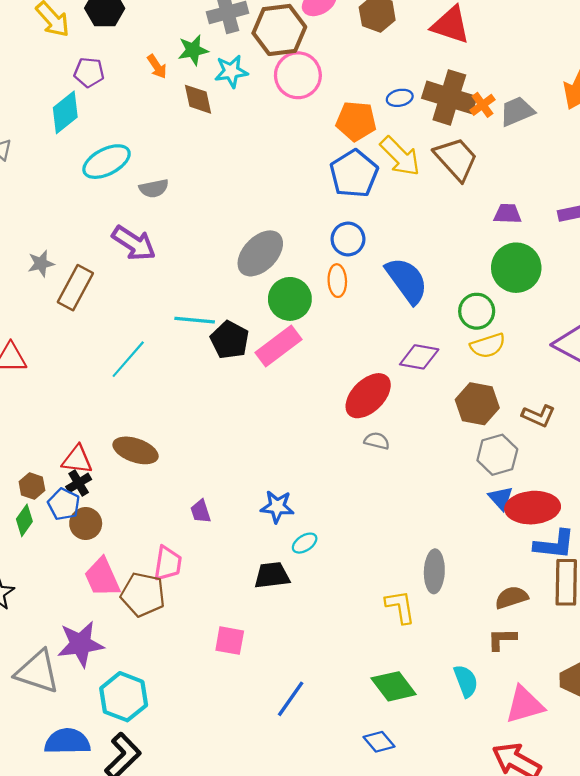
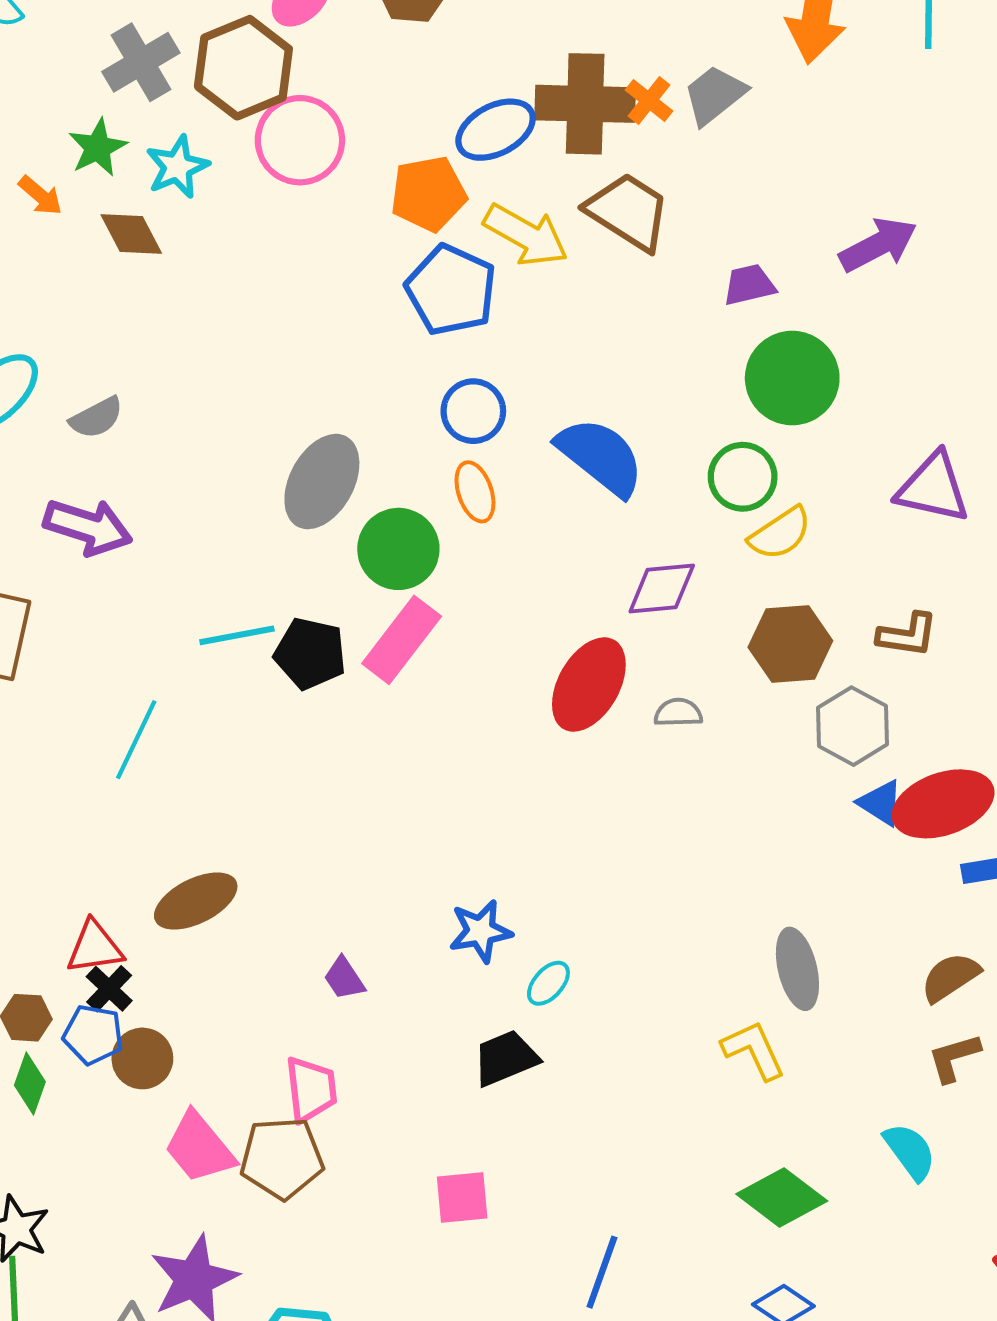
blue ellipse: (400, 98) -> (496, 130), size x1.6
gray semicircle: (377, 441) -> (678, 713), moved
brown ellipse: (136, 450) -> (196, 901), turned -30

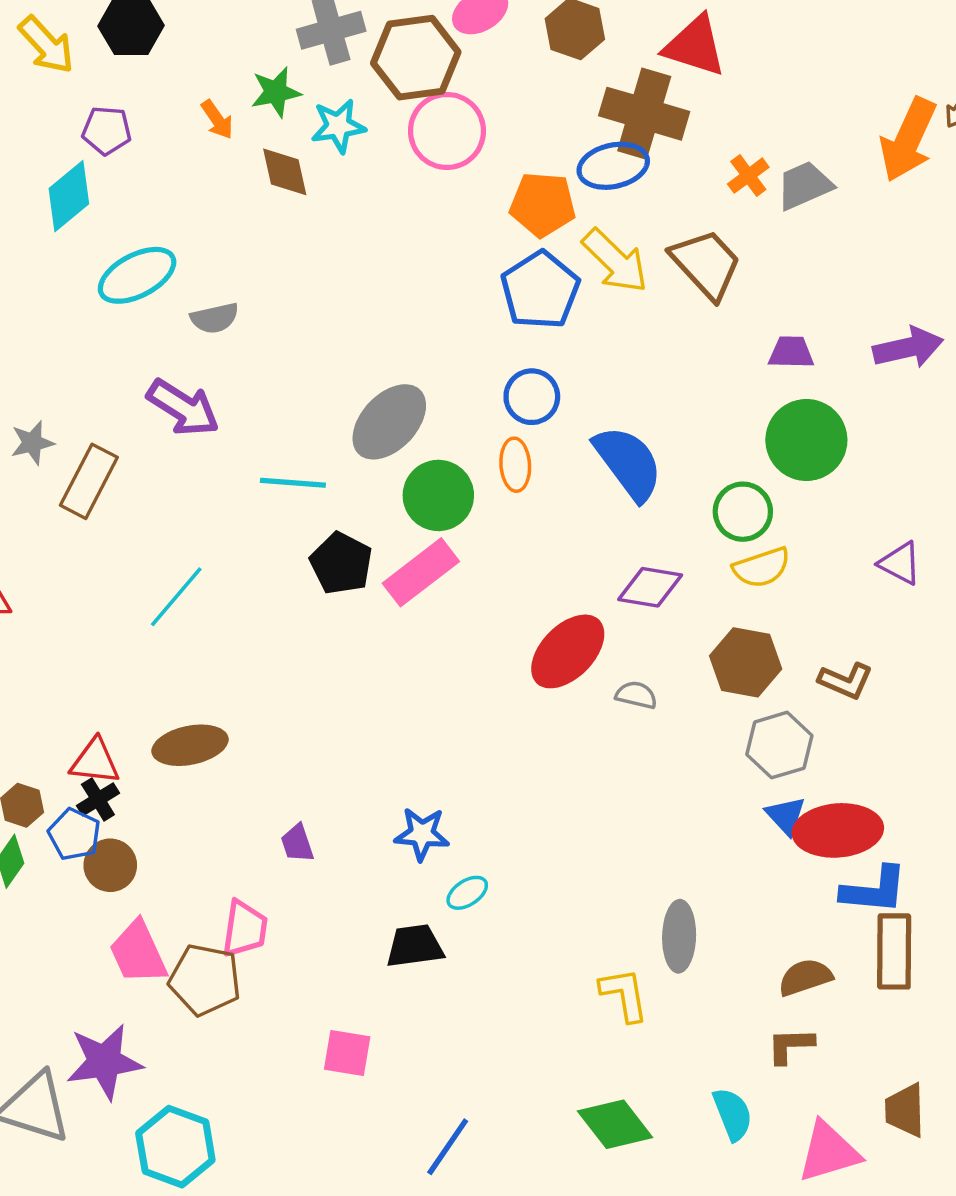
brown cross: (585, 104) -> (644, 114), moved
purple triangle: (933, 488) -> (900, 563), size x0.7
cyan line: (237, 635) -> (293, 483), moved

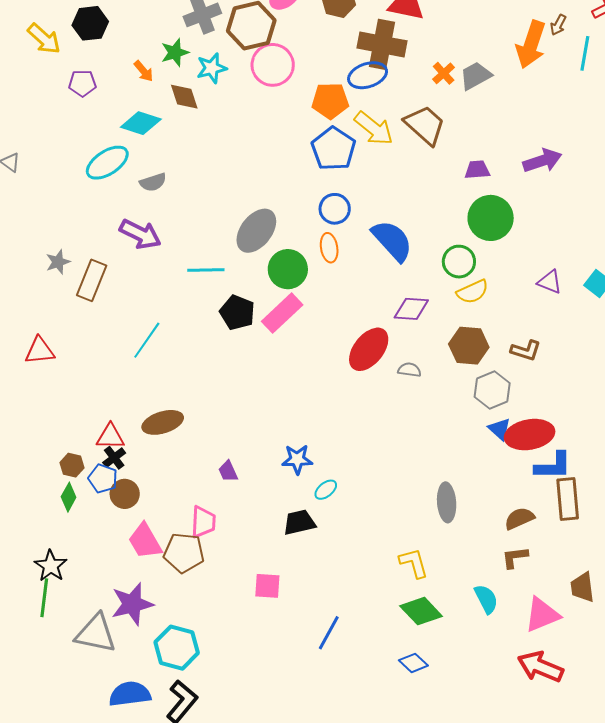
cyan diamond: (69, 196) -> (141, 123), moved, turned 63
yellow L-shape: (624, 995) -> (414, 563), moved

